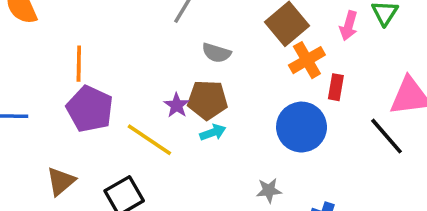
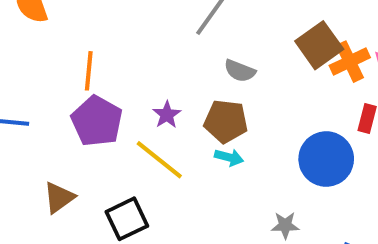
orange cross: (307, 60) -> (350, 62), moved
purple star: (177, 105) -> (167, 115), moved
cyan arrow: (213, 132) -> (229, 157), turned 30

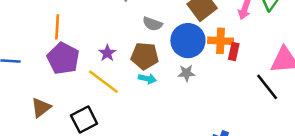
orange cross: (350, 62) -> (221, 41), moved, turned 30
blue circle: (326, 159) -> (188, 41), moved
gray star: (285, 225) -> (186, 73), moved

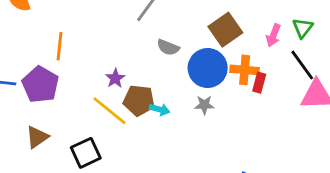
brown pentagon: (145, 56) -> (139, 100), moved
purple pentagon: (63, 58) -> (40, 85), moved
black line: (267, 87) -> (302, 65), moved

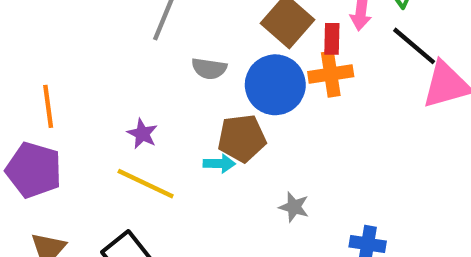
red rectangle: (259, 83) -> (332, 39), moved
brown pentagon: (139, 100) -> (242, 138), moved
gray star: (204, 105) -> (294, 207), moved, turned 30

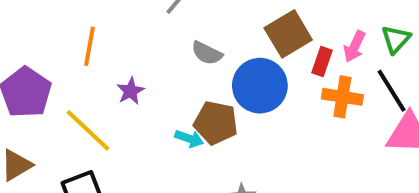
orange cross: (331, 74) -> (342, 97), moved
orange line: (48, 106) -> (89, 46), moved
yellow line: (146, 184) -> (88, 130), moved

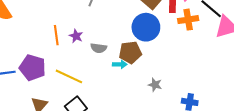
gray semicircle: (207, 53) -> (99, 48), moved
purple star: (131, 91) -> (76, 36), moved

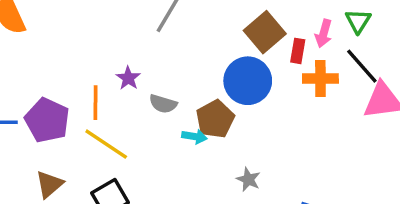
orange line: (56, 35) -> (95, 103), moved
brown pentagon: (130, 52) -> (215, 119), turned -30

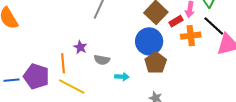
red rectangle: (298, 51) -> (176, 21), turned 56
brown pentagon: (215, 119) -> (156, 63), moved

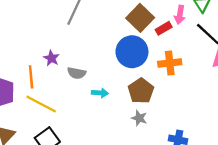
orange cross: (191, 36) -> (170, 63), moved
brown pentagon: (156, 63) -> (141, 91), moved

